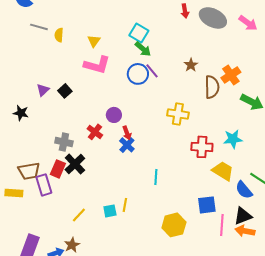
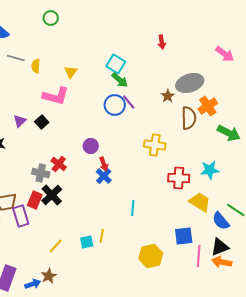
gray ellipse: (213, 18) -> (190, 83), moved, turned -44
pink L-shape: (97, 65) -> (56, 96), moved
red cross: (95, 132) -> (59, 164), moved

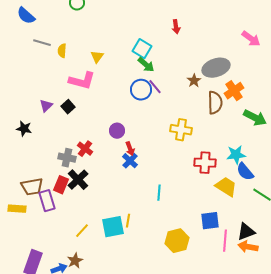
red arrow: (162, 42) -> (176, 27), moved
blue semicircle: (221, 221) -> (245, 172), moved
cyan square: (87, 242) -> (113, 227), size x1.6

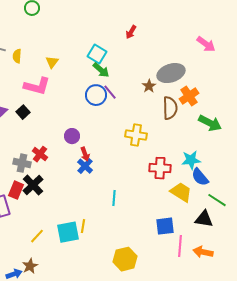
red arrow: (176, 27) -> (131, 32), turned 40
black triangle: (246, 232) -> (204, 219), moved, turned 30
yellow hexagon: (177, 241) -> (125, 259), moved

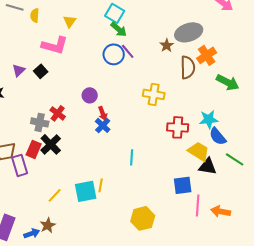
black triangle: (204, 219) -> (208, 166), moved

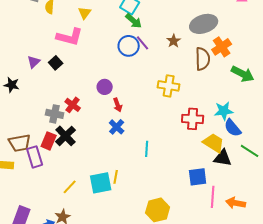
brown star: (167, 45) -> (174, 41), moved
blue cross: (103, 125) -> (117, 127), moved

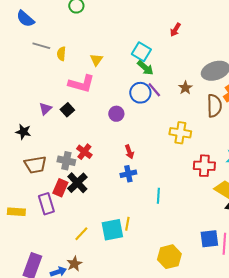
purple circle: (105, 87) -> (116, 114), moved
blue cross: (117, 127) -> (128, 174), turned 35
brown trapezoid: (20, 143) -> (35, 165), moved
blue square: (198, 177) -> (209, 239), moved

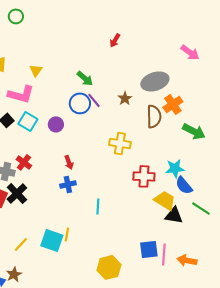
cyan square: (141, 52) -> (28, 121), moved
cyan square: (112, 230) -> (52, 240), turned 30

